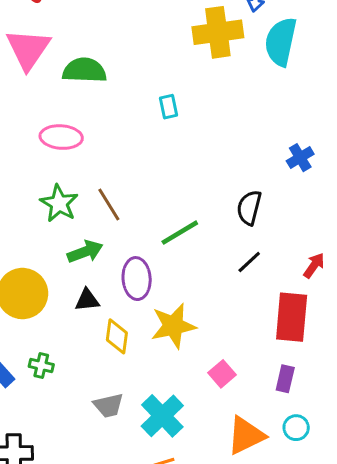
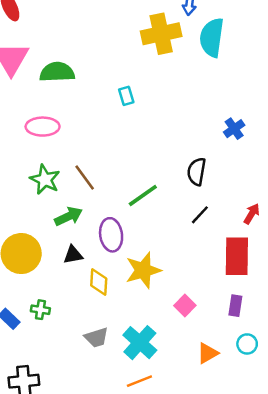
orange triangle: (246, 435) -> (208, 353), size x0.7

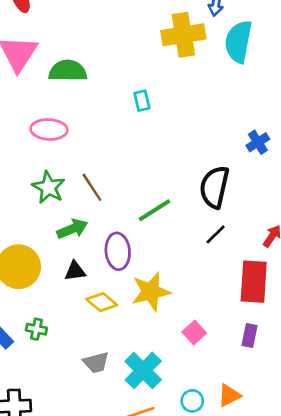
black semicircle: (197, 172) -> (214, 187), size x1.4
yellow diamond: (99, 282) -> (102, 302), turned -56
cyan circle: (247, 344) -> (192, 401), moved
orange triangle: (208, 353) -> (229, 395), moved

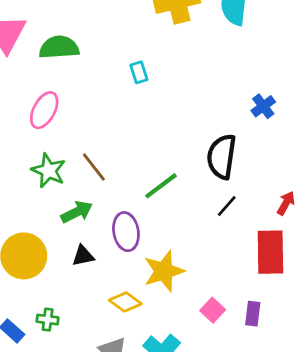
pink ellipse: (49, 129) -> (44, 110), turned -60
yellow diamond: (102, 302) -> (125, 302), moved
purple rectangle: (249, 335) -> (253, 314), moved

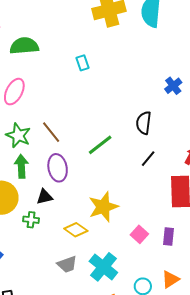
black semicircle: (222, 157) -> (144, 123), size x0.7
green arrow: (77, 212) -> (21, 166), moved, turned -65
purple ellipse: (126, 232) -> (58, 168), moved
green cross: (48, 320) -> (31, 220), moved

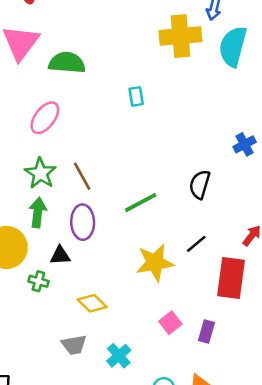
black line: (148, 159) -> (196, 244), moved
yellow star: (103, 207) -> (155, 263), moved
cyan cross: (103, 267) -> (119, 356), size x0.7

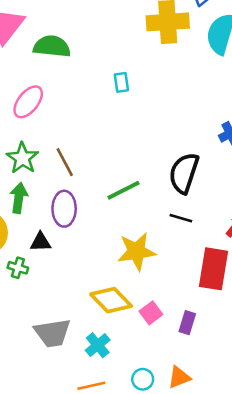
black semicircle: (200, 184) -> (184, 173), size x1.4
black line: (196, 244) -> (181, 218), moved, turned 55
yellow diamond: (92, 303) -> (111, 300), moved, size x1.4
gray trapezoid: (74, 345) -> (53, 333), size x1.4

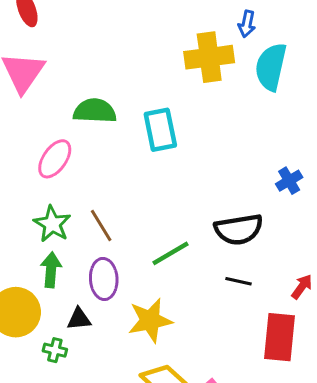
green semicircle: (52, 46) -> (95, 111), moved
cyan rectangle: (121, 82) -> (160, 130), size x1.8
black semicircle: (184, 173) -> (239, 229), turned -114
yellow star: (137, 251) -> (150, 320), moved

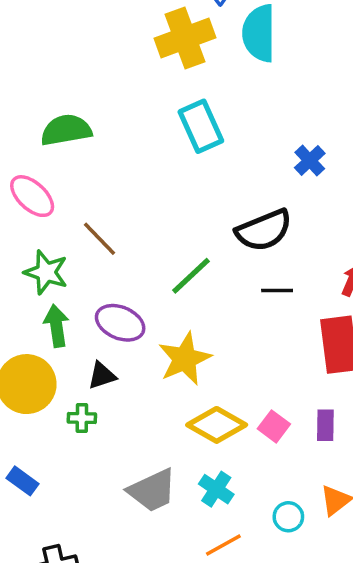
cyan rectangle: (160, 130) -> (201, 126), moved
pink ellipse: (55, 159) -> (32, 196), turned -69
brown line: (101, 225) -> (100, 239), moved
purple ellipse: (104, 279) -> (120, 323), turned -51

